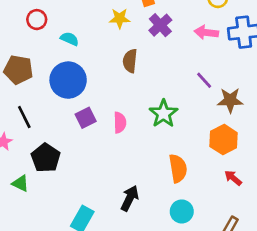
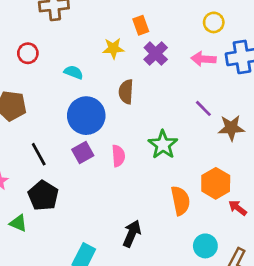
cyan semicircle: (70, 39) -> (74, 72), moved
blue circle: (68, 80) -> (86, 116), moved
black line: (24, 117) -> (39, 154), moved
orange hexagon: (224, 140) -> (216, 183), moved
cyan circle: (182, 211) -> (205, 246), moved

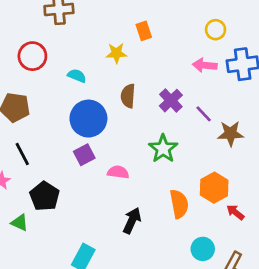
red circle: (28, 53) -> (32, 56), size x1.4
purple cross: (156, 54) -> (171, 101), moved
black line: (39, 154) -> (22, 154), moved
pink semicircle: (118, 156) -> (118, 172), moved, turned -80
black arrow: (132, 234) -> (132, 221), moved

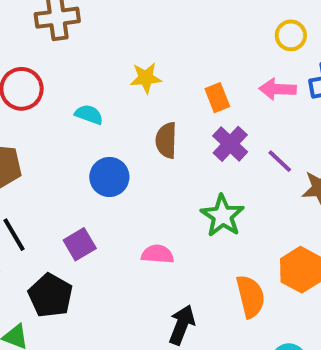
orange rectangle: (144, 31) -> (217, 98), moved
blue circle: (88, 119) -> (109, 177), size x0.7
purple square: (84, 155) -> (80, 244), moved

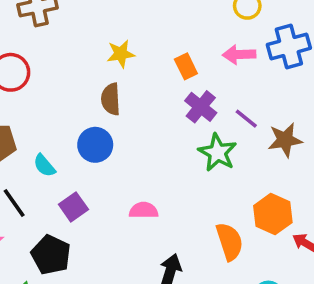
cyan semicircle: (89, 114) -> (44, 166), moved, turned -145
brown semicircle: (166, 140) -> (111, 99), moved
green star: (222, 216) -> (218, 153), moved

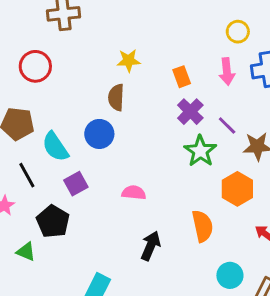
pink arrow: (239, 55) -> (227, 72), turned -100
cyan semicircle: (44, 166) -> (55, 147), size x1.5
orange hexagon: (273, 214) -> (237, 189), moved

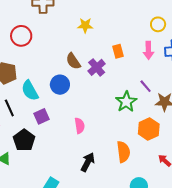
yellow star: (129, 61) -> (85, 25), moved
brown semicircle: (116, 97) -> (73, 61), turned -42
purple cross: (190, 112) -> (97, 67), moved
pink semicircle: (134, 193) -> (80, 126), turned 70

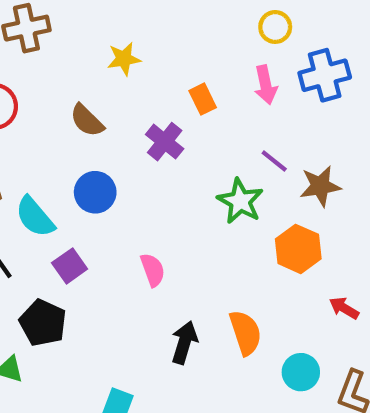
brown semicircle: (73, 61) -> (87, 120), moved
orange semicircle: (123, 152) -> (245, 333), moved

